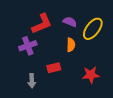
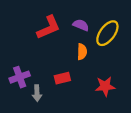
purple cross: (28, 46) -> (20, 77), moved

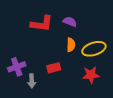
red L-shape: (49, 27) -> (42, 24), turned 30
yellow ellipse: (107, 33) -> (94, 49), moved, turned 35

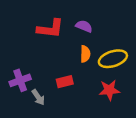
gray arrow: (32, 81) -> (38, 97), turned -32

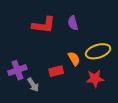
purple semicircle: (84, 26) -> (73, 23), turned -128
orange semicircle: (85, 54) -> (74, 59), moved, turned -32

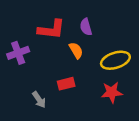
orange semicircle: (74, 59) -> (76, 50), moved
purple cross: (17, 70) -> (18, 53), moved

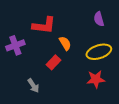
purple semicircle: (86, 27) -> (99, 19), moved
red rectangle: (66, 84) -> (53, 62), moved, turned -32

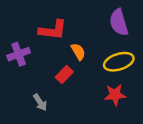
purple semicircle: (99, 19) -> (119, 22), size x1.5

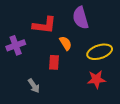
purple semicircle: (119, 22) -> (80, 18), moved
red rectangle: (64, 74) -> (54, 62), turned -40

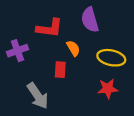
yellow ellipse: (100, 52) -> (111, 58), turned 30
gray arrow: (34, 86) -> (38, 96), size x1.6

